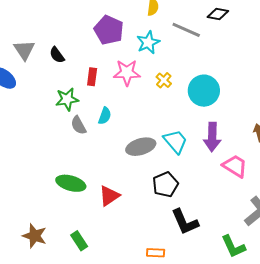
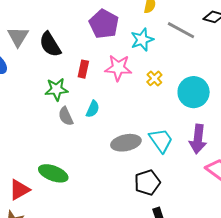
black semicircle: (57, 55) -> (50, 44), size x1.5
red triangle: (109, 196) -> (19, 190), moved

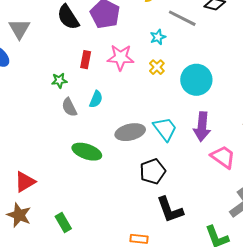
cyan star: (142, 40) -> (158, 37), moved, size x0.7
black semicircle: (50, 44) -> (68, 17), moved
green star: (56, 89) -> (59, 81), size x0.7
green ellipse: (53, 173) -> (87, 152), moved

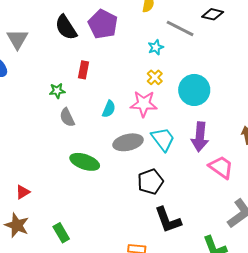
pink star: (121, 57) -> (144, 104), moved
cyan semicircle: (96, 99) -> (109, 109), moved
red triangle: (25, 182) -> (23, 192), size x0.7

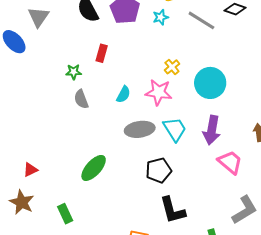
cyan star: (156, 47) -> (161, 17), moved
green ellipse: (85, 162) -> (94, 168), moved, turned -72

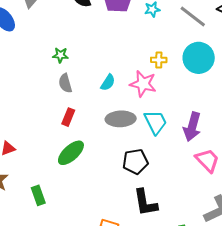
red rectangle: (102, 53) -> (68, 117), moved
yellow cross: (172, 67) -> (159, 60), turned 35
cyan circle: (210, 83) -> (199, 58), moved

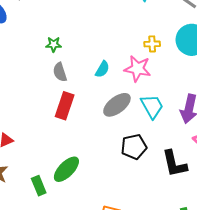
red rectangle: (68, 117) -> (65, 106), size x1.5
gray ellipse: (121, 119) -> (117, 105), turned -32
green ellipse: (71, 153) -> (66, 169), moved
black L-shape: (145, 203) -> (174, 164), moved

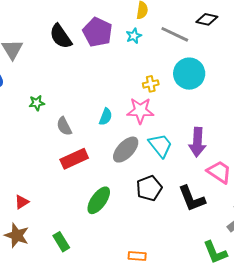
green star: (54, 44) -> (37, 103), moved
red rectangle: (65, 106) -> (74, 159), turned 56
green ellipse: (66, 169) -> (99, 200), moved

